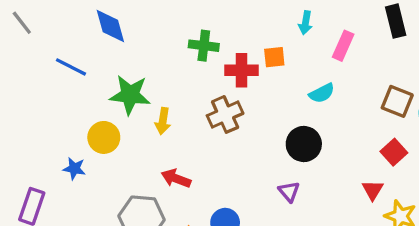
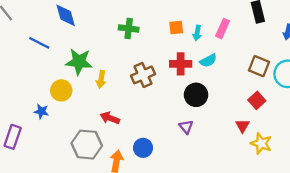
cyan arrow: (305, 23) -> (197, 33), moved
orange square: (274, 57) -> (176, 27), moved
red cross: (241, 70) -> (181, 64), moved

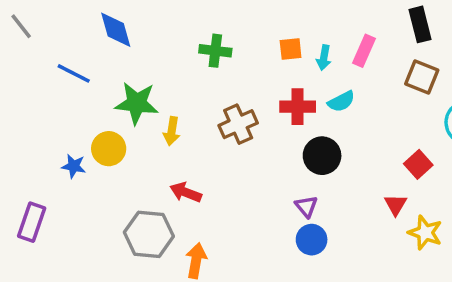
brown square: (259, 66) -> (422, 77), moved
blue star: (41, 111) -> (74, 166), moved
blue circle: (143, 148) -> (312, 240), moved

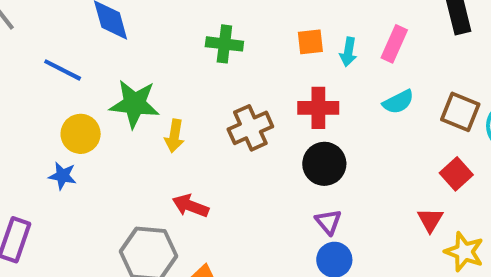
brown square: (422, 77) -> (460, 112), moved
cyan semicircle: (341, 101) -> (398, 102), moved
yellow circle: (109, 149) -> (81, 134), moved
black circle: (322, 156) -> (324, 164), moved

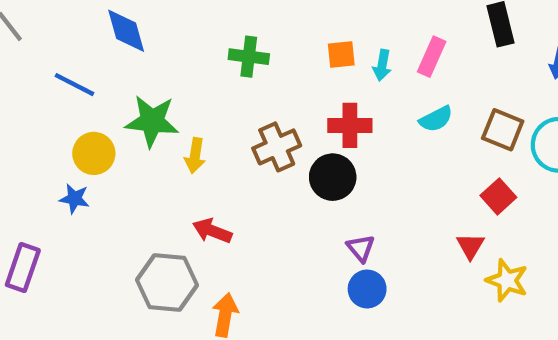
black circle: (324, 164) -> (333, 177), moved

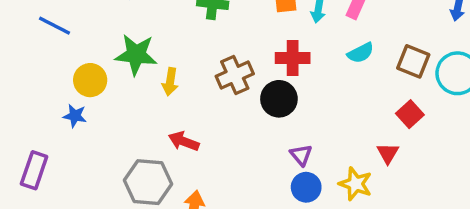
blue line: (74, 85) -> (54, 26), moved
yellow star: (507, 280) -> (355, 184), moved

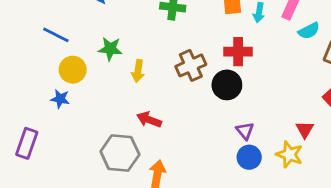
blue line: (54, 26) -> (56, 35), moved
cyan semicircle: (361, 53) -> (309, 31), moved
green star: (136, 55) -> (110, 49), size x0.7
red triangle: (388, 153) -> (305, 129), moved

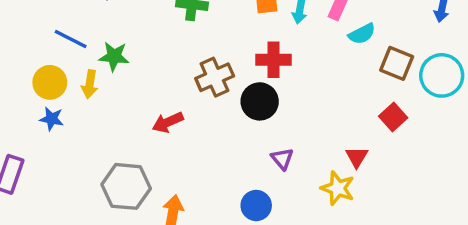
blue line: (56, 35) -> (71, 39), moved
yellow circle: (73, 70) -> (50, 82), moved
yellow arrow: (138, 71) -> (90, 84), moved
red arrow: (149, 120) -> (168, 122), moved, turned -45
blue circle: (249, 157) -> (256, 205), moved

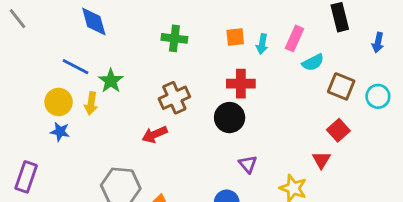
green star: (114, 56) -> (111, 81), turned 30
cyan circle: (442, 75) -> (378, 96), size x0.7
brown cross: (215, 77) -> (174, 98), moved
red triangle: (357, 157) -> (321, 160), moved

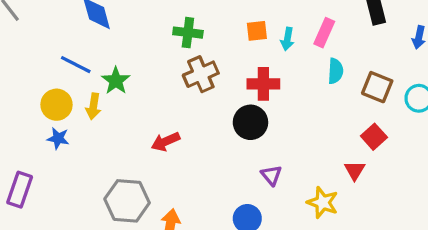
cyan semicircle: (313, 62) -> (335, 71), moved, turned -60
brown cross: (174, 98) -> (201, 74), moved

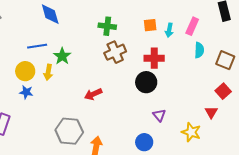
blue line: (76, 65) -> (37, 46), turned -36

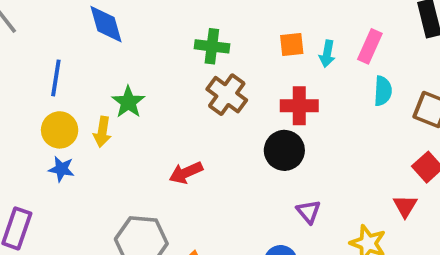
blue line: (37, 46) -> (56, 78), moved, turned -72
brown cross: (115, 52) -> (227, 95), turned -30

